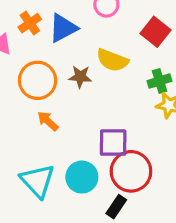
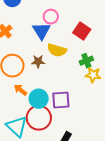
blue triangle: (63, 28) -> (41, 31), moved, turned -30
red circle: (131, 171) -> (39, 118), moved
cyan circle: (82, 177) -> (39, 99), moved

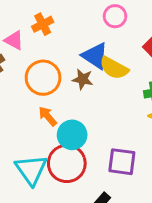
blue triangle: (41, 31) -> (95, 56), moved, turned -36
purple square: (61, 100) -> (122, 162), moved

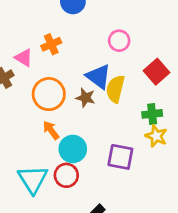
yellow semicircle: (114, 68) -> (115, 89), turned 72
purple square: (122, 162) -> (120, 157), moved
red circle: (67, 163) -> (66, 175), size x0.7

